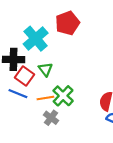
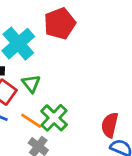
orange line: (45, 98) -> (31, 121), turned 42

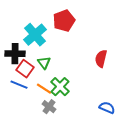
red semicircle: (110, 125) -> (101, 59), moved

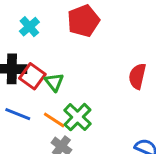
cyan cross: (35, 35) -> (29, 27), moved, size x0.6
red square: (25, 69) -> (32, 76), moved

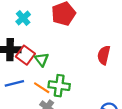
blue line: (18, 114) -> (14, 83), turned -36
green cross: (78, 117) -> (59, 86), turned -36

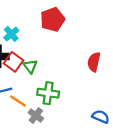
cyan cross: (23, 18) -> (11, 34), moved
orange line: (42, 88) -> (18, 101), moved

